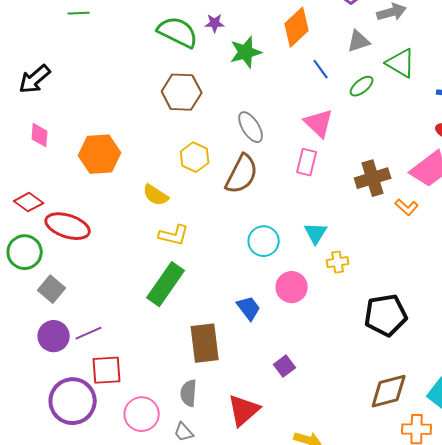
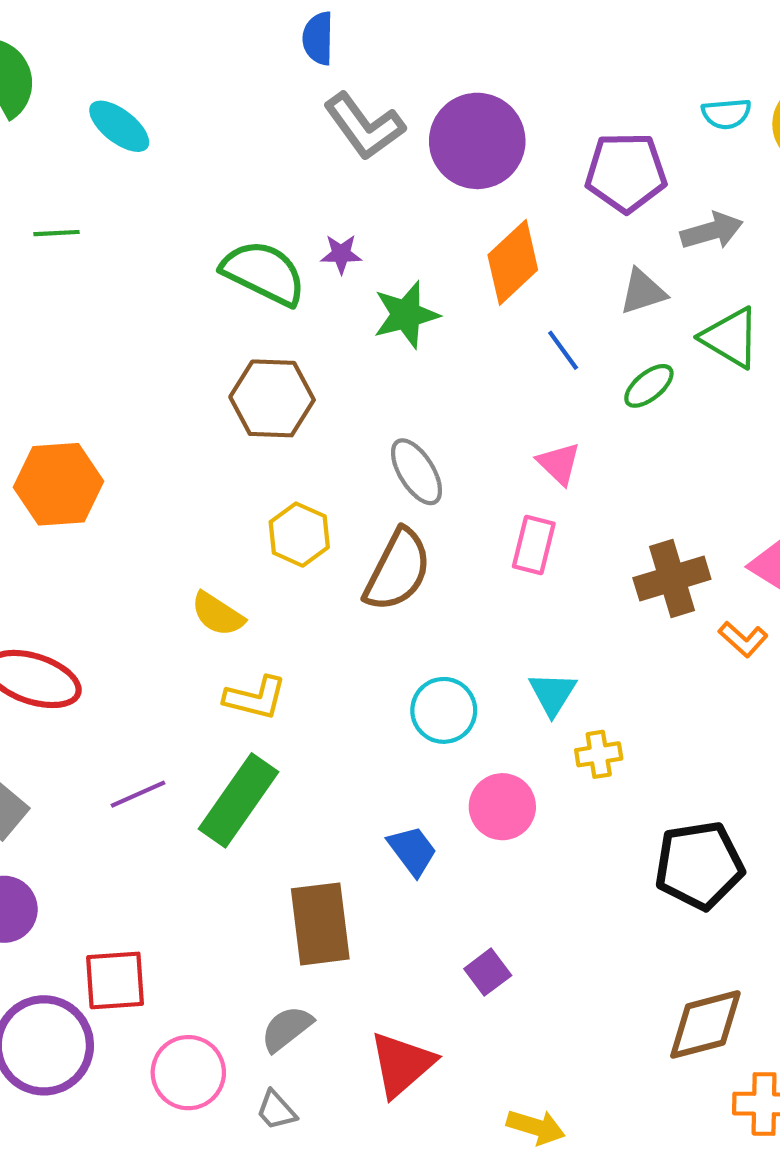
pink triangle: (319, 123) -> (559, 463), size x0.7
orange hexagon: (100, 154) -> (58, 484), moved
purple line: (89, 333) -> (138, 794), moved
gray semicircle: (189, 393) -> (287, 1029), turned 48

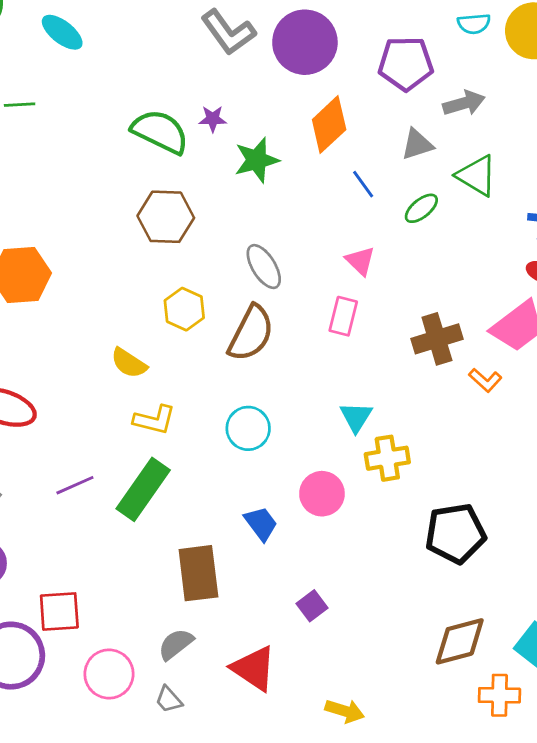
cyan circle: (444, 710) -> (248, 428), moved
yellow cross: (599, 754) -> (387, 458), size x1.4
red triangle: (402, 1064) -> (254, 668), turned -45

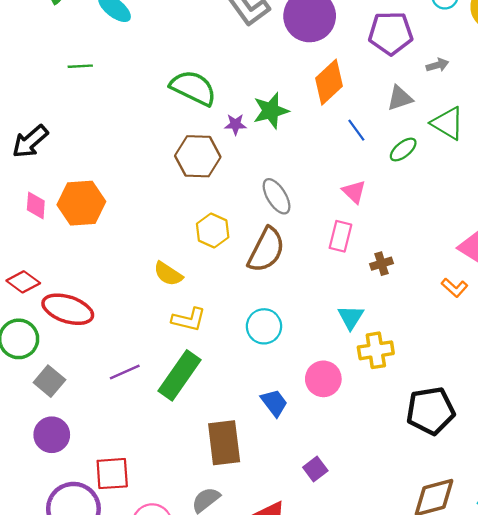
gray arrow: (464, 103) -> (437, 65), size x0.7
purple star: (213, 119) -> (235, 124), moved
brown cross: (437, 339) -> (381, 264), moved, size x0.6

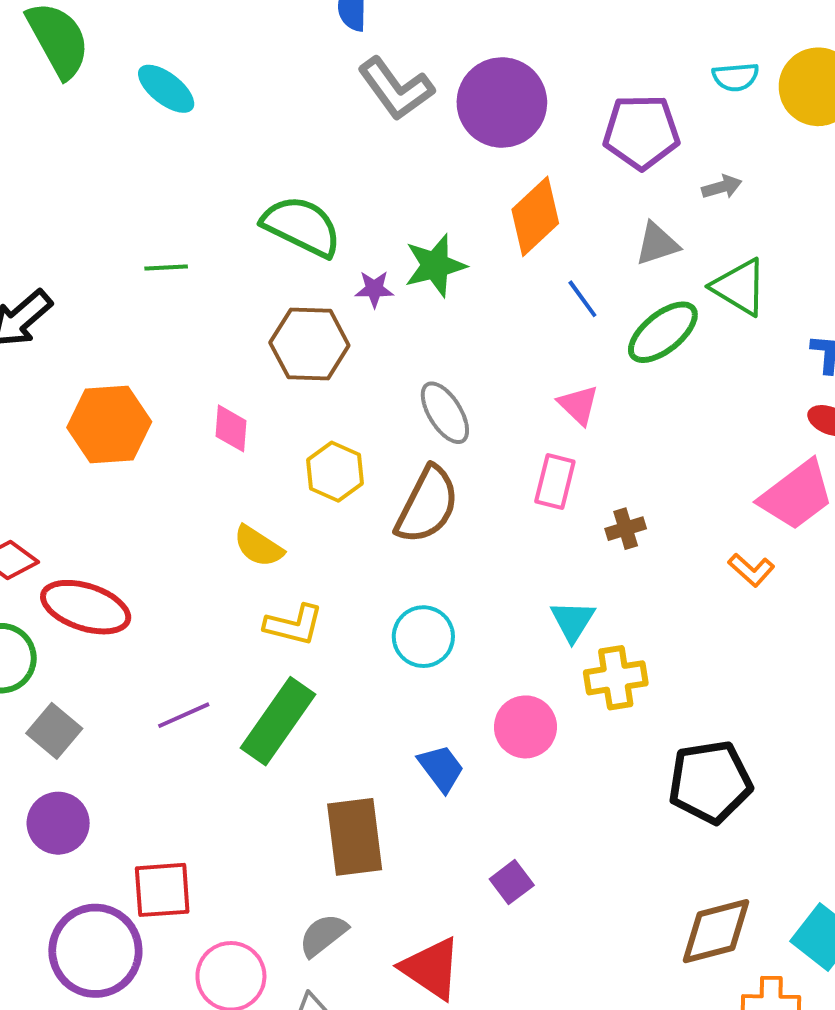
green line: (80, 66) -> (166, 267), moved
green ellipse: (403, 150) -> (663, 332), size x1.5
pink diamond: (36, 205) -> (231, 428), moved

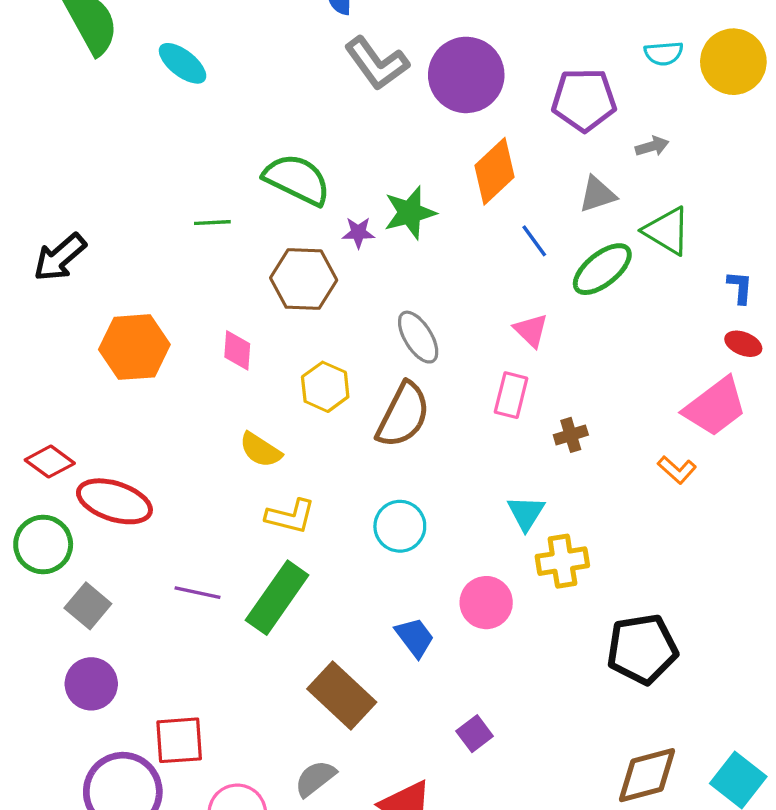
green line: (166, 267) -> (212, 223), moved
purple line: (184, 715) -> (197, 593), turned 36
brown rectangle: (355, 837) -> (342, 695), turned -40

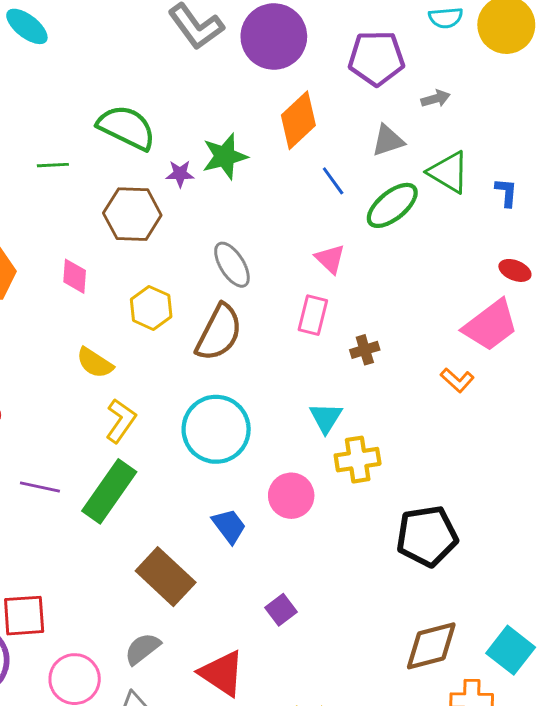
blue L-shape: (740, 287) -> (506, 192), moved
yellow L-shape: (290, 516) -> (121, 421), turned -69
cyan circle: (400, 526) -> (216, 429), size x1.5

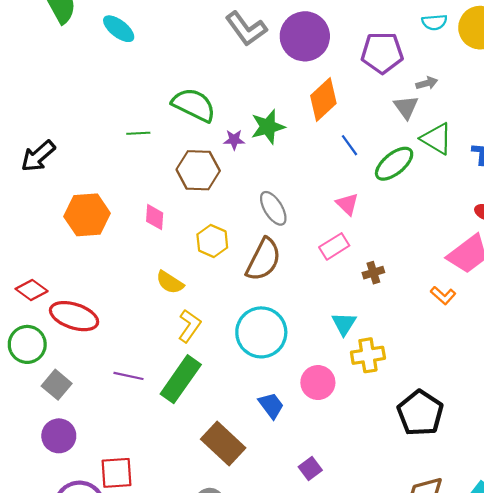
gray triangle: (388, 140) -> (406, 107), moved, turned -48
pink rectangle: (313, 315) -> (334, 246), turned 44
black pentagon: (427, 536) -> (420, 413), turned -30

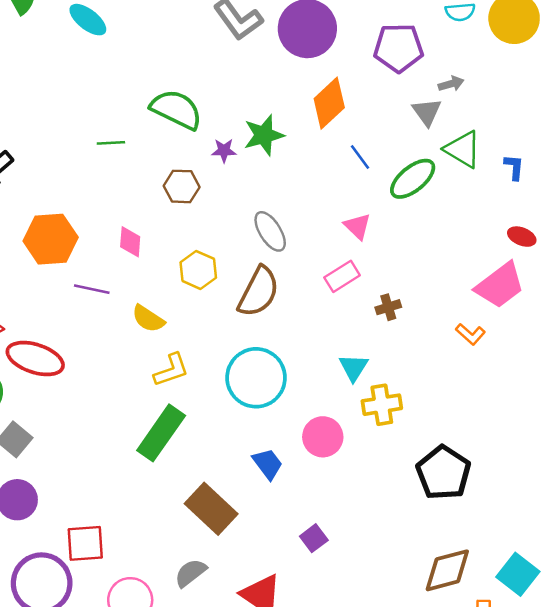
brown hexagon: (198, 170) -> (182, 186), size x0.7
yellow L-shape: (189, 326) -> (171, 370), turned 36
purple line: (128, 376) -> (92, 289), moved

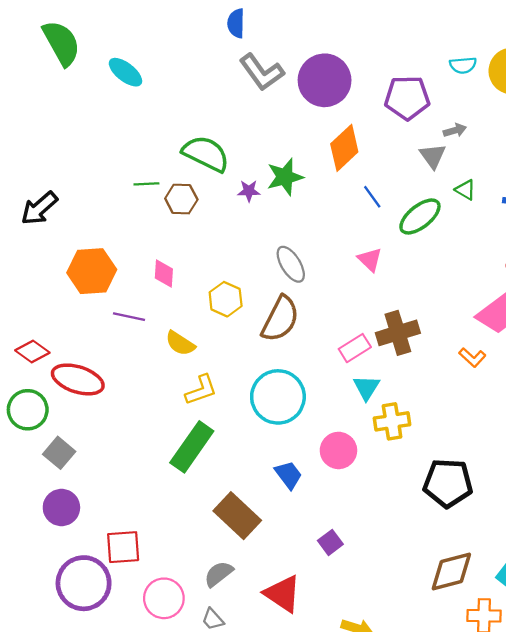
green triangle: (463, 149) -> (465, 190), size x0.6
brown hexagon: (182, 186) -> (181, 199), moved
pink rectangle: (342, 276) -> (355, 348), moved
brown cross: (388, 307) -> (398, 333), size x1.8
black pentagon: (443, 473) -> (448, 483), turned -30

